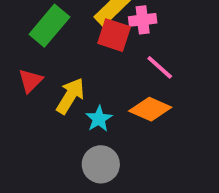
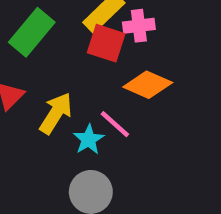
pink line: (160, 67) -> (115, 124), moved
orange diamond: (150, 109) -> (148, 85), moved

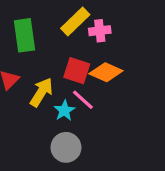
green rectangle: (32, 32) -> (25, 35), turned -48
red square: (106, 43) -> (77, 71), moved

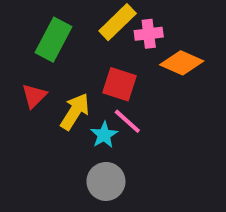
green rectangle: (25, 35) -> (53, 40), turned 36
orange diamond: (106, 72) -> (182, 63), moved

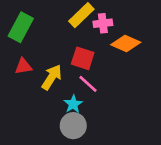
green rectangle: (53, 40) -> (21, 27), moved
red triangle: (34, 96) -> (23, 66), turned 36
cyan star: (104, 135) -> (73, 104), moved

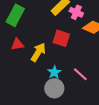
pink cross: (103, 23) -> (76, 12), turned 32
pink line: (88, 84) -> (80, 74), moved

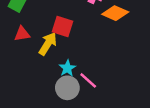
red square: (61, 38) -> (62, 27), moved
pink line: (80, 74) -> (88, 80), moved

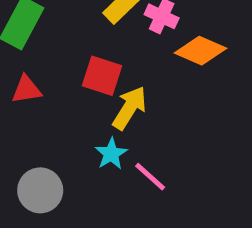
yellow arrow: (48, 44) -> (130, 108), moved
gray circle: (67, 88) -> (40, 190), moved

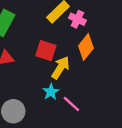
orange diamond: (201, 51) -> (86, 47), moved, turned -75

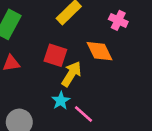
pink cross: (77, 19) -> (118, 20), moved
orange diamond: (86, 47) -> (100, 51), turned -65

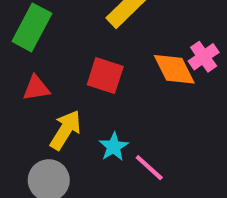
pink cross: (118, 20) -> (204, 57), moved, turned 30
yellow arrow: (71, 74) -> (65, 130), moved

